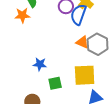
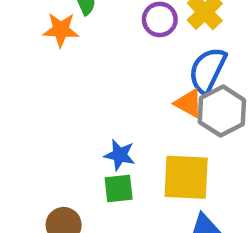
blue semicircle: (78, 14) -> (207, 70), moved
blue star: (40, 64) -> (120, 155), moved

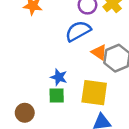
blue semicircle: (207, 70) -> (78, 31), moved, turned 30

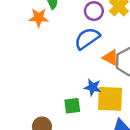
blue star: (59, 77) -> (93, 87), moved

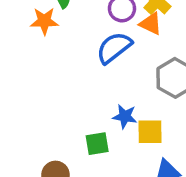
orange triangle: (111, 58) -> (151, 24), moved
yellow square: (110, 99) -> (150, 132), size x0.7

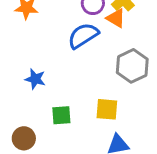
blue star: (125, 116) -> (35, 79), moved

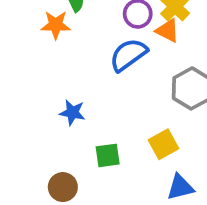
yellow square: (107, 109) -> (164, 144), turned -30

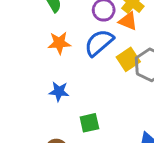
orange star: (56, 25) -> (59, 43), moved
yellow square: (164, 144) -> (128, 59), moved

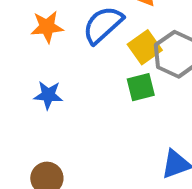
green square: (89, 123) -> (141, 87), moved

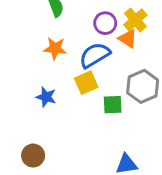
yellow square: (145, 47) -> (86, 83), moved

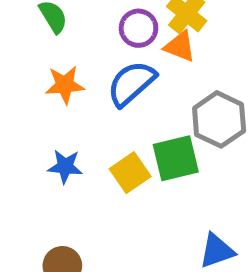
yellow square: (86, 83) -> (130, 173), moved
green square: (113, 105) -> (176, 158), size x1.4

